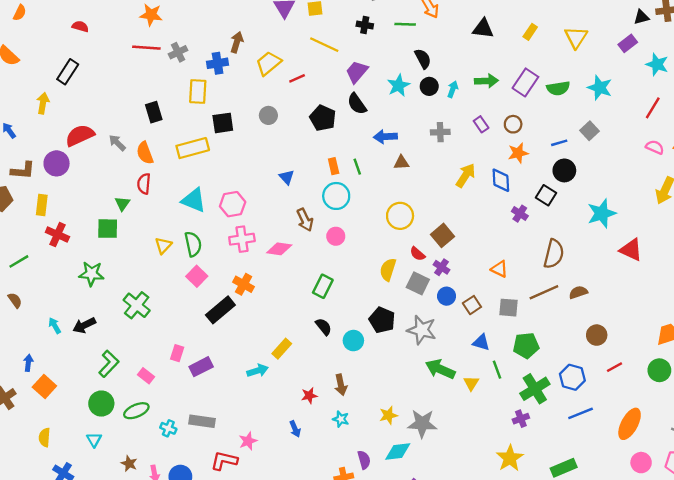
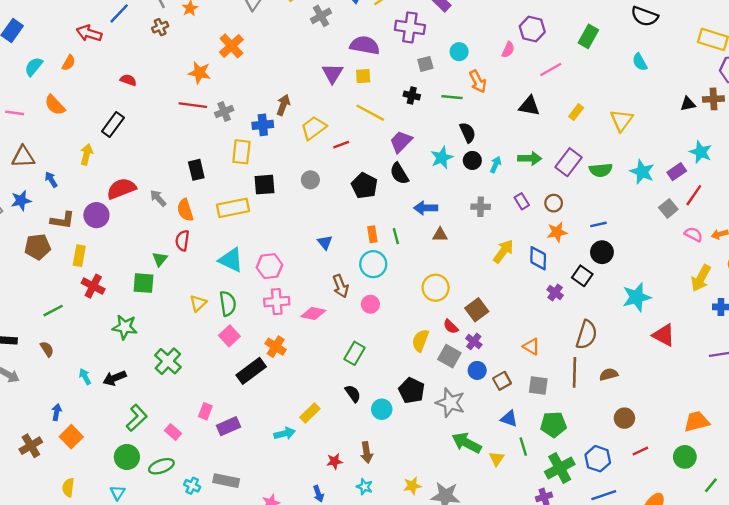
purple rectangle: (628, 43) -> (677, 172), moved
gray square: (590, 131) -> (668, 208), moved
brown line: (544, 292) -> (574, 372), turned -68

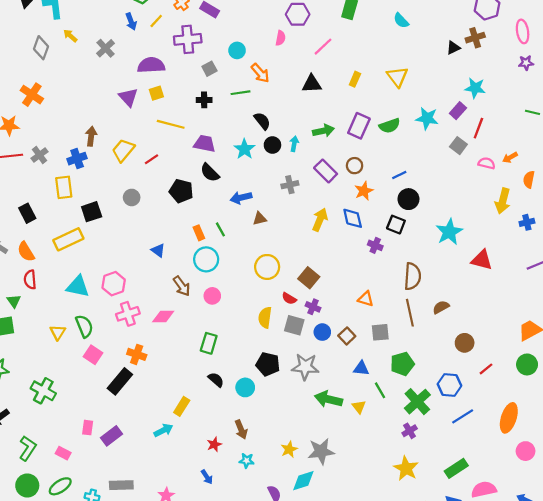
purple trapezoid: (401, 142) -> (204, 144), turned 70
purple rectangle: (522, 201) -> (326, 171), size x1.5

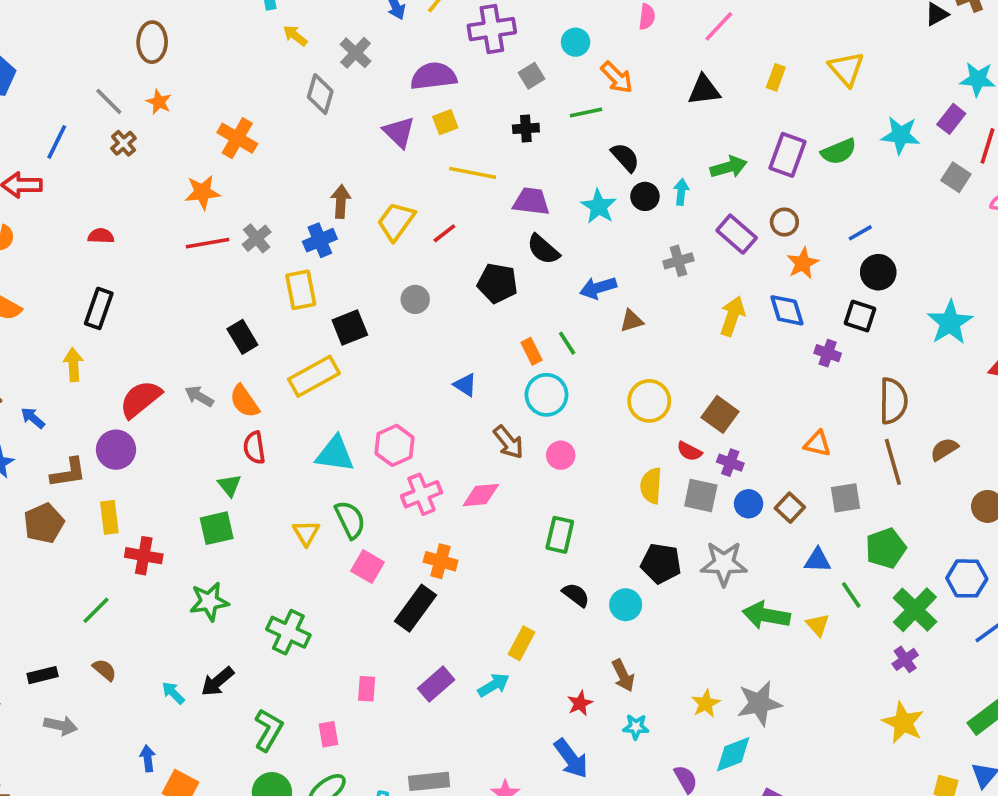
gray diamond: (41, 48) -> (320, 94), moved
purple rectangle: (112, 436) -> (436, 684), moved
pink rectangle: (63, 453) -> (328, 734), turned 56
blue arrow: (207, 477) -> (571, 758), size x1.6

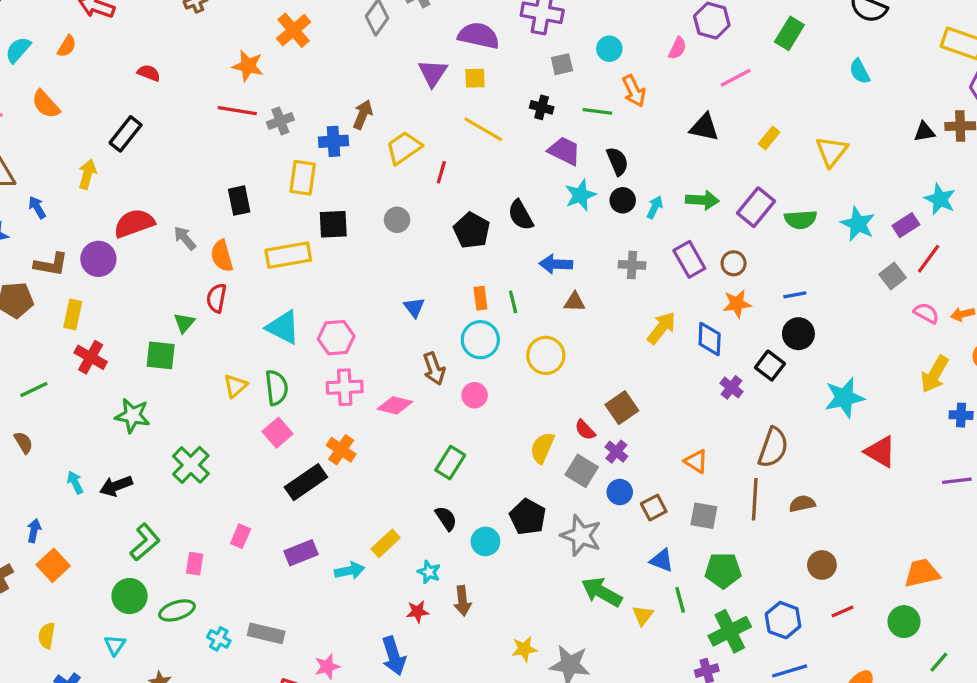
purple trapezoid: (531, 201) -> (564, 151), moved
red line: (444, 233) -> (441, 172), turned -55
yellow circle: (649, 401) -> (546, 355), moved
cyan star: (636, 727) -> (429, 572), moved

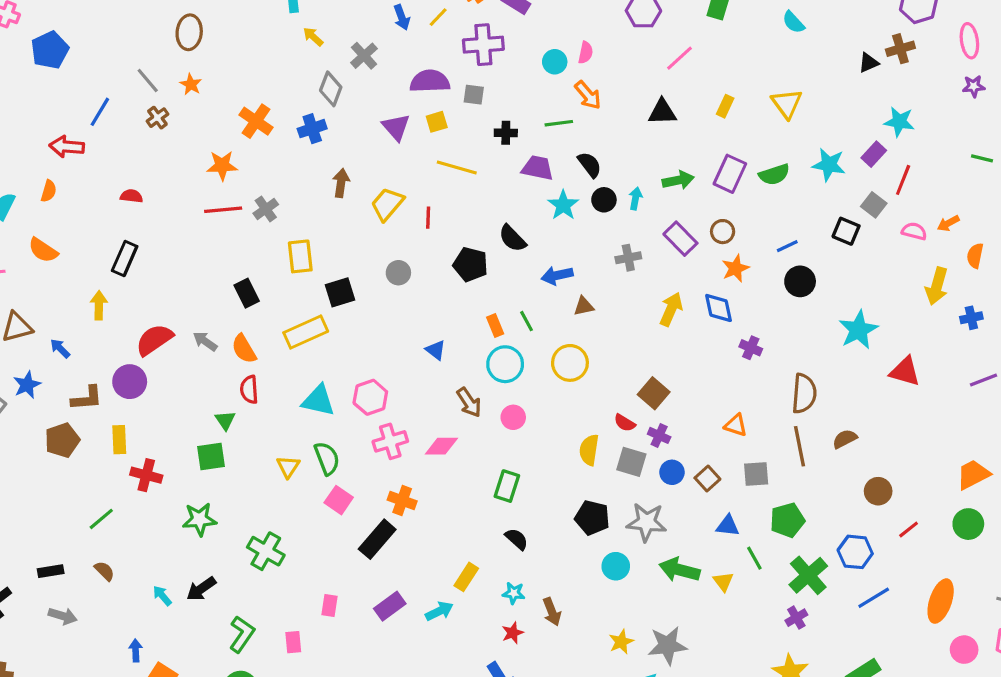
pink semicircle: (677, 48) -> (586, 53), moved
gray square: (562, 64) -> (474, 95), moved, turned 35
blue cross: (333, 141) -> (312, 129), moved
black square: (770, 366) -> (846, 231), moved
cyan circle: (485, 541) -> (616, 566), moved

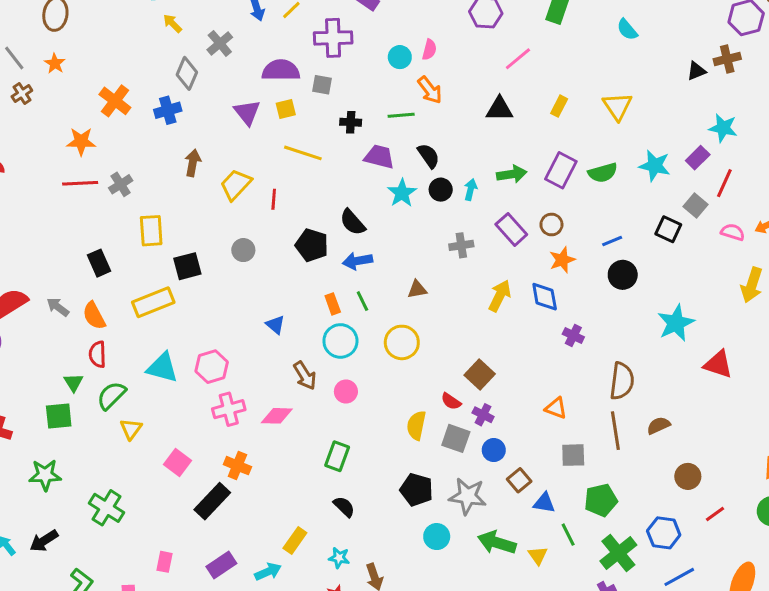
blue arrow: (557, 275) -> (357, 261), moved
green semicircle: (327, 458) -> (111, 395), moved, turned -116
brown square: (707, 479) -> (519, 480), moved

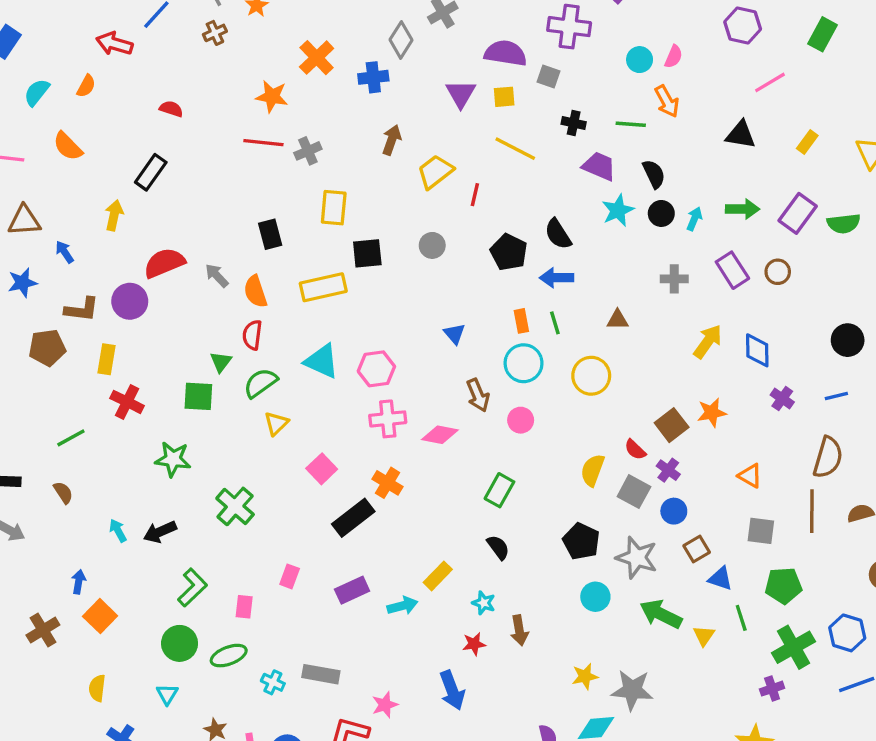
blue line: (612, 241) -> (836, 396), moved
orange star: (562, 260) -> (712, 413), moved

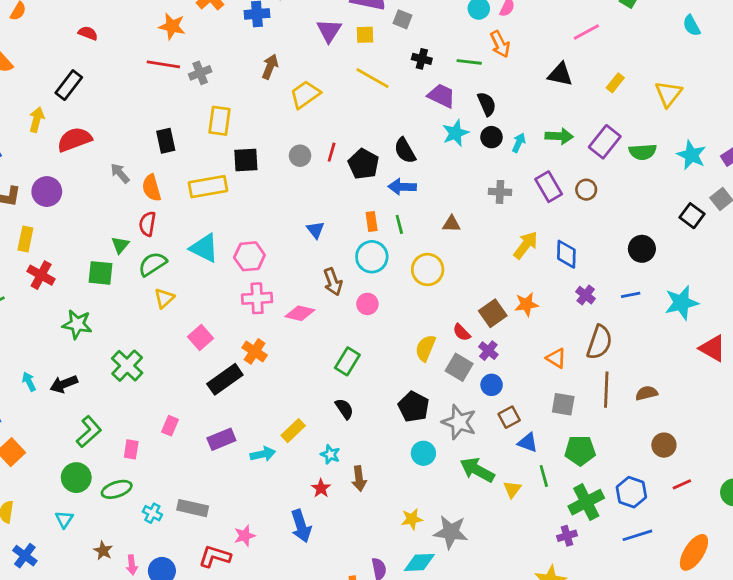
red line: (475, 195) -> (332, 152), moved
red semicircle: (164, 263) -> (74, 139), moved
brown semicircle: (828, 457) -> (599, 342), moved
red star: (474, 644) -> (321, 488), turned -30

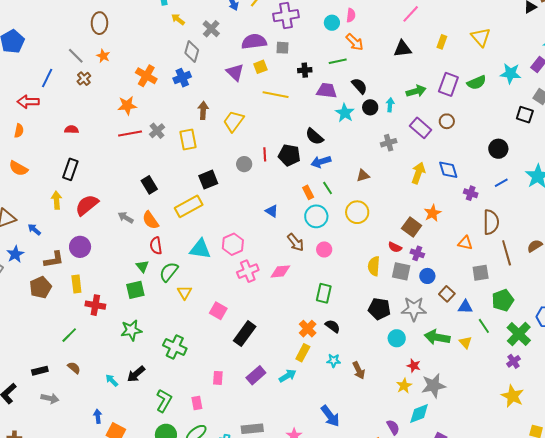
yellow rectangle: (219, 121) -> (188, 139), moved
orange cross: (255, 351) -> (308, 329), moved, turned 30
red star: (321, 488) -> (414, 366), moved

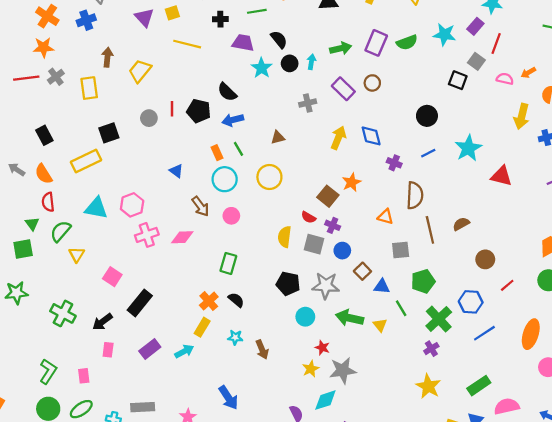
orange star: (127, 106) -> (43, 47), moved
black arrow: (136, 374) -> (102, 322), moved

